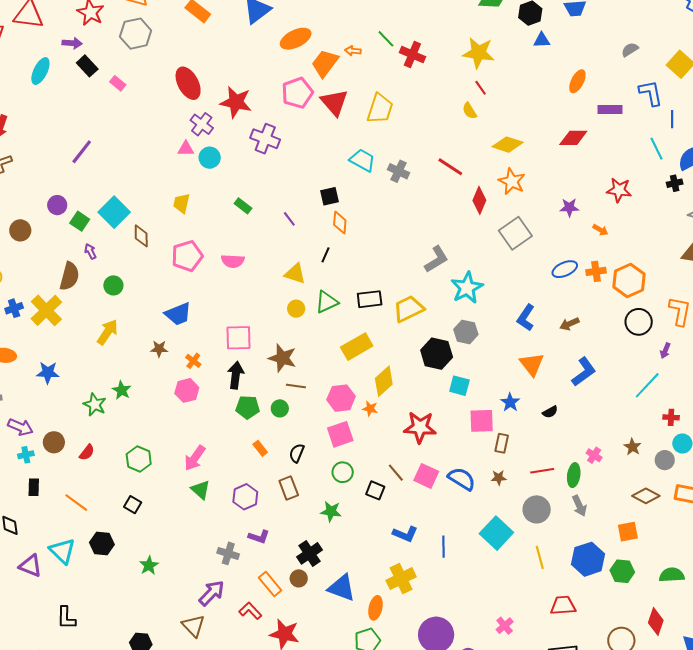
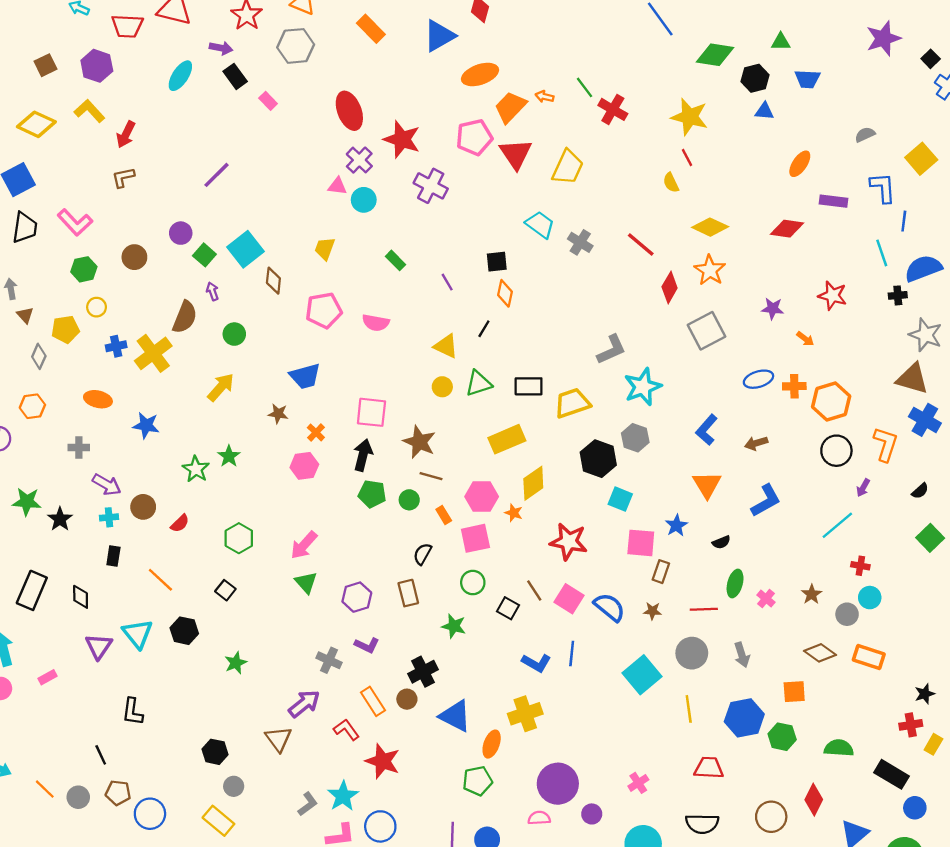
orange rectangle: (260, 448) -> (444, 515), moved
green ellipse: (574, 475) -> (735, 584), moved
blue line: (443, 547) -> (572, 654), moved
purple triangle: (31, 566) -> (99, 646), turned 35

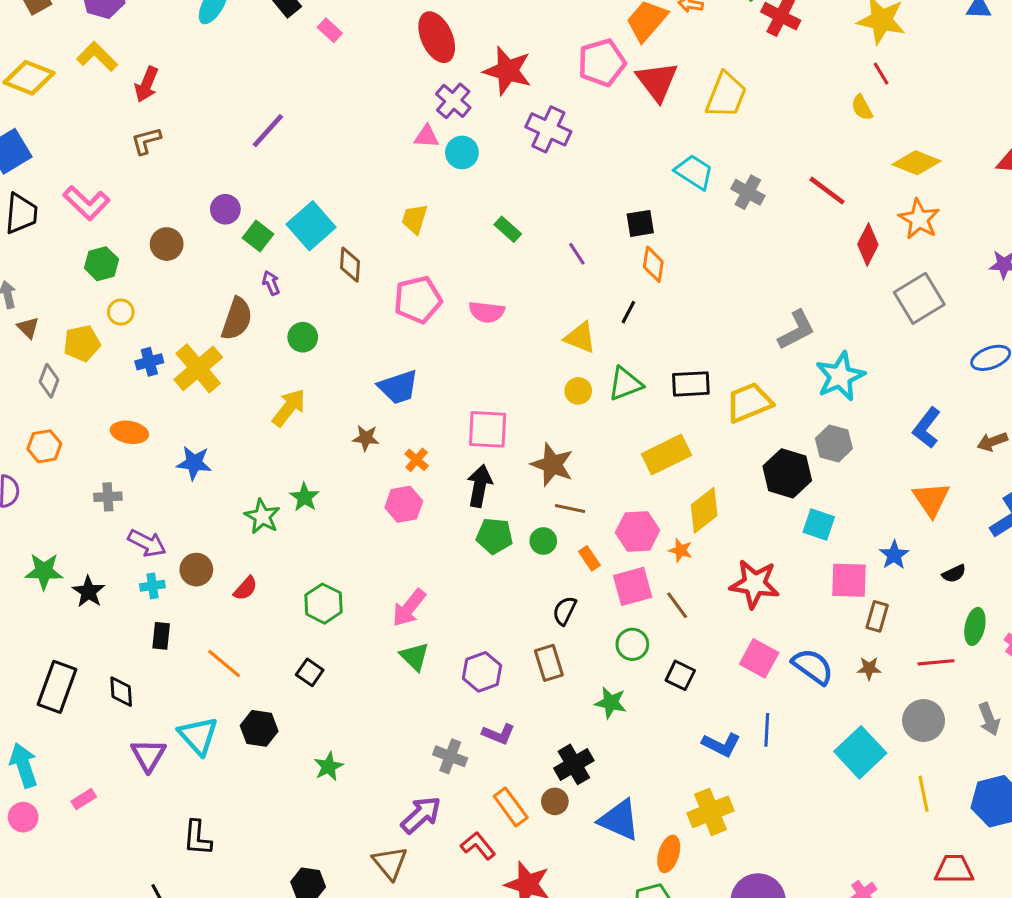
brown line: (534, 590) -> (677, 605), moved

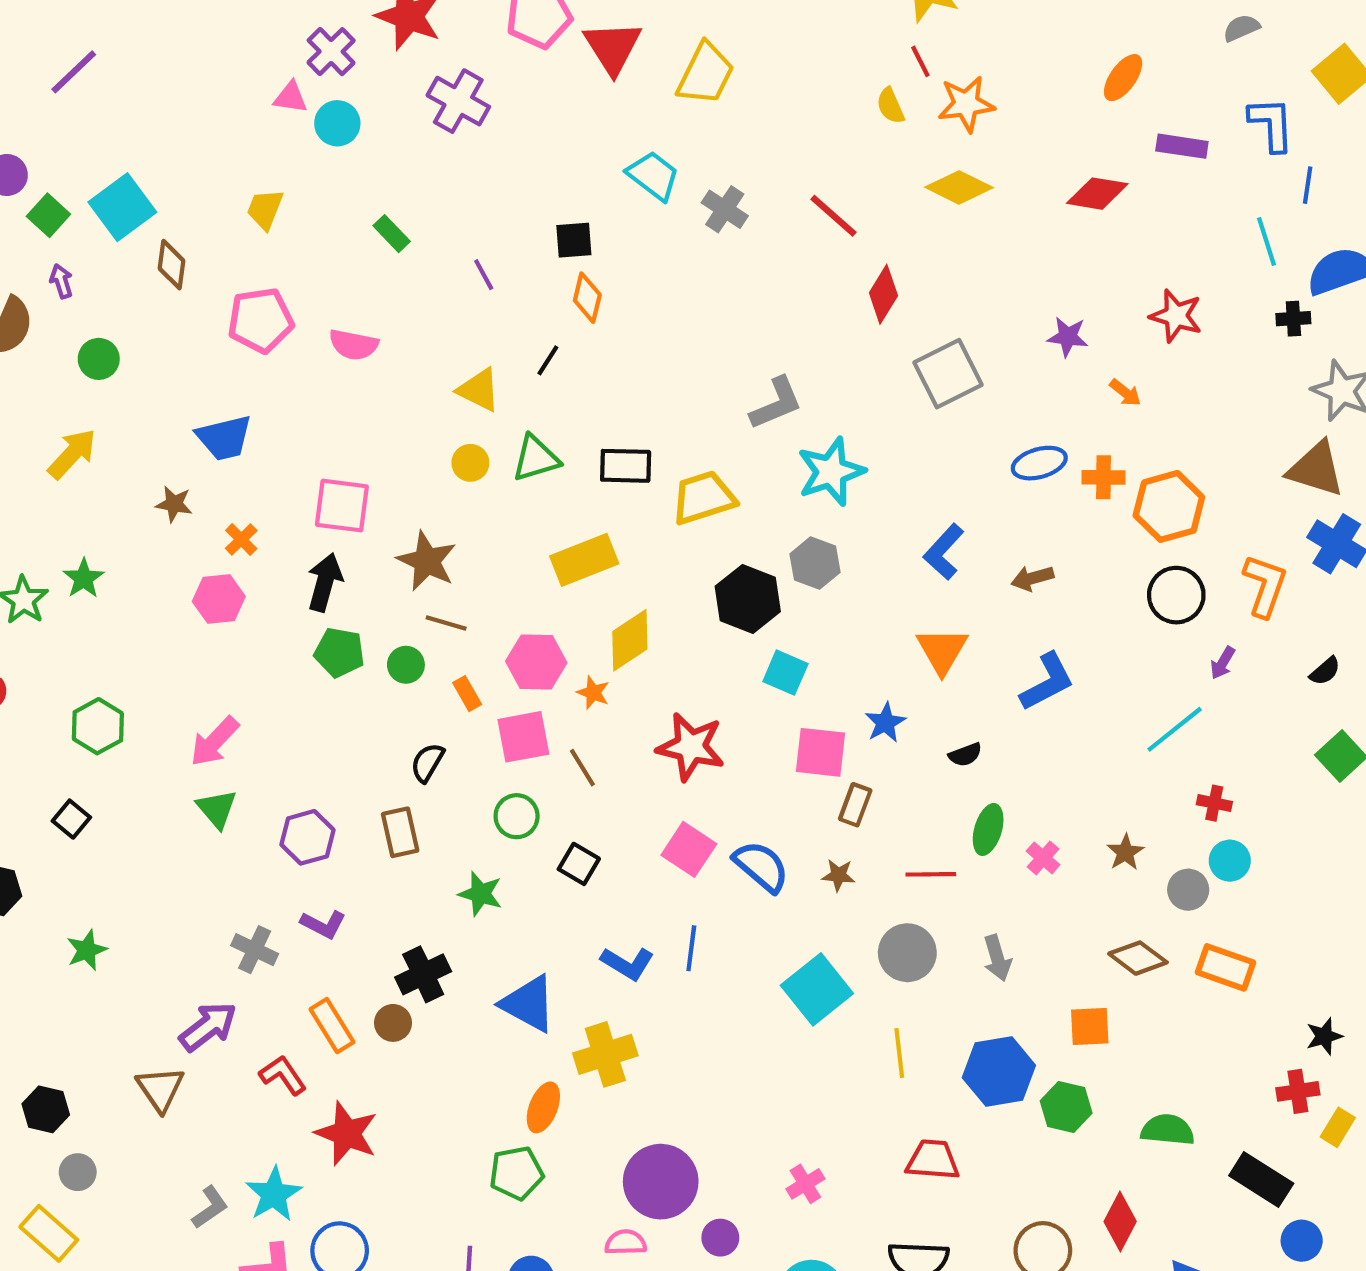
orange star: (919, 219) -> (966, 104), moved, turned 30
blue triangle: (619, 820) -> (529, 1004), moved

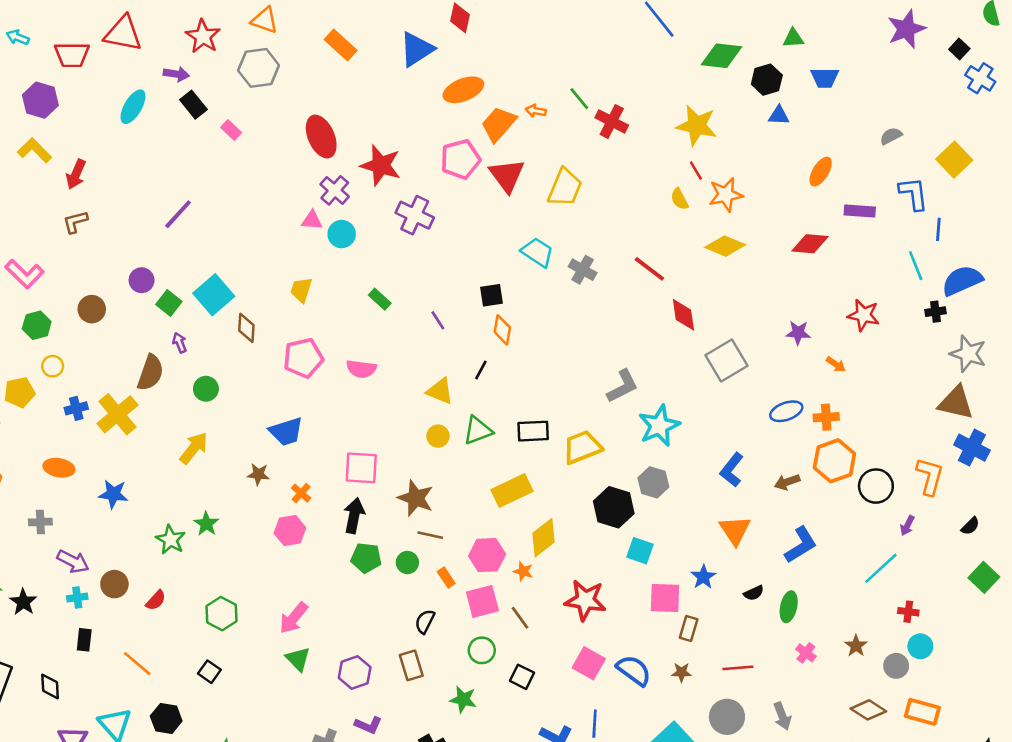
red diamond: (883, 294) -> (683, 315), turned -36
orange hexagon: (1169, 506) -> (834, 461), moved
green ellipse: (988, 829) -> (789, 607), moved

